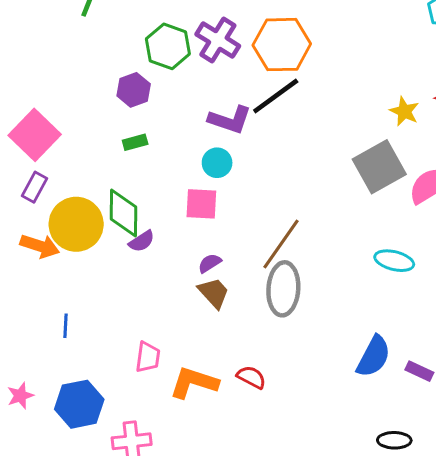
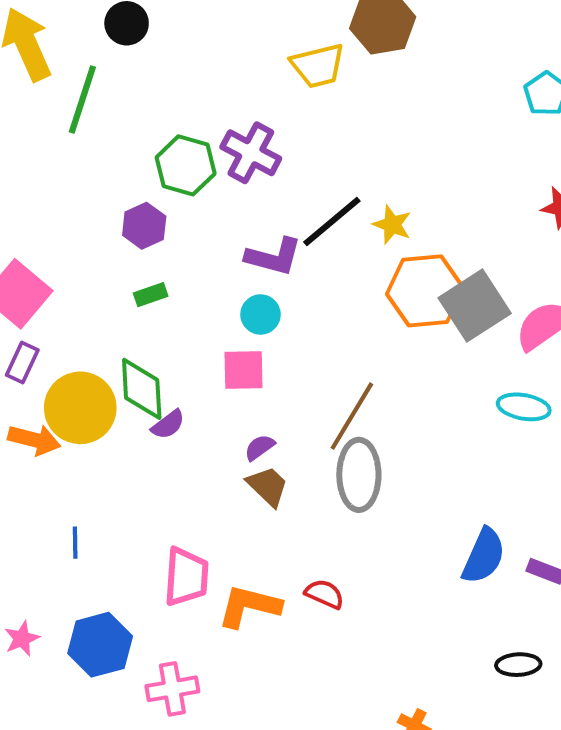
orange hexagon: (282, 45) -> (425, 291), moved
yellow star: (404, 111) -> (392, 225), moved
cyan ellipse: (394, 261) -> (524, 407), moved
pink trapezoid: (148, 357) -> (186, 577), size x1.4

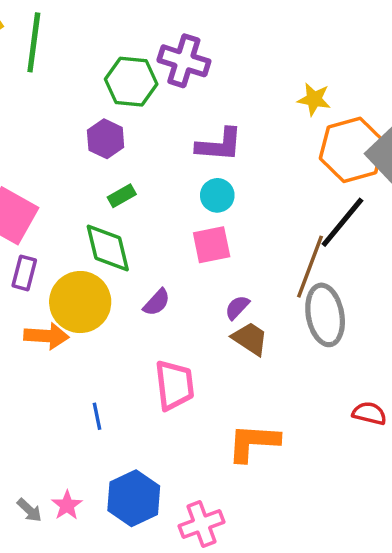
black line: (332, 221) -> (342, 222), moved
green diamond: (142, 389) -> (108, 248), moved
pink trapezoid: (186, 577) -> (174, 385), moved
red semicircle: (324, 594) -> (369, 413), moved

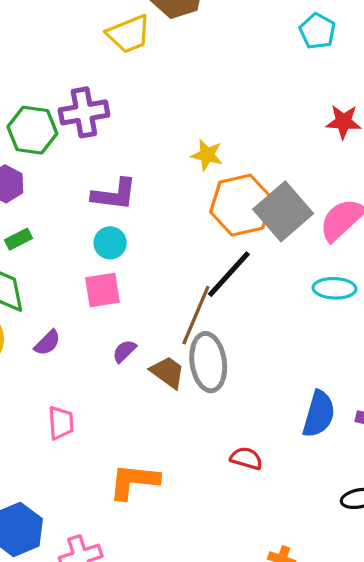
purple cross: (184, 61) -> (84, 112), turned -30
brown trapezoid: (250, 339) -> (168, 372), moved
pink trapezoid: (174, 385) -> (61, 423), size x0.7

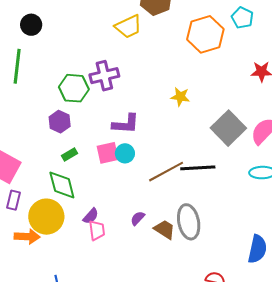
orange hexagon: (241, 205) -> (205, 34), moved
black line: (229, 274) -> (198, 168), turned 48
pink square: (103, 290) -> (108, 153), moved
brown line: (196, 315) -> (166, 172), moved, turned 42
pink trapezoid: (61, 423) -> (97, 230), moved

